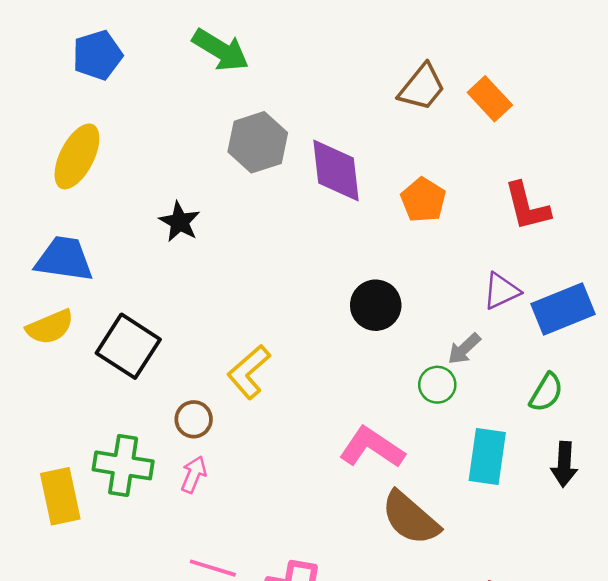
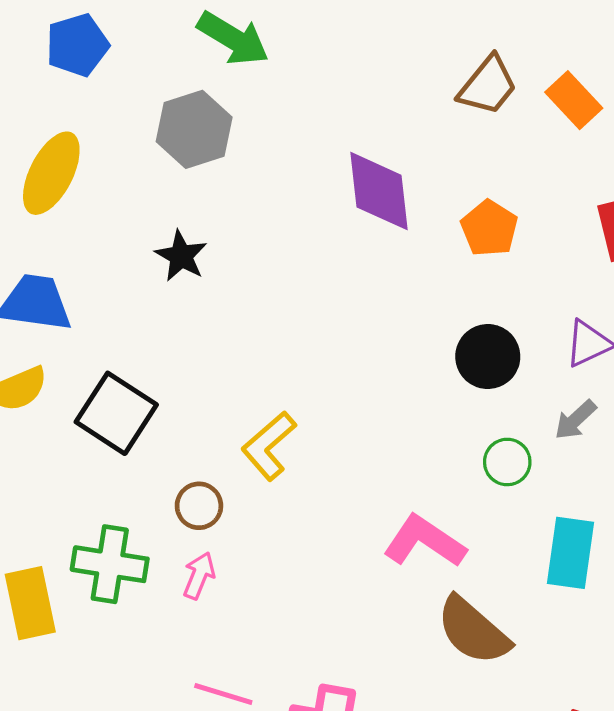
gray hexagon: (258, 142) -> (194, 129), moved
black circle: (376, 305) -> (488, 357), moved
gray arrow: (464, 349) -> (575, 420), moved

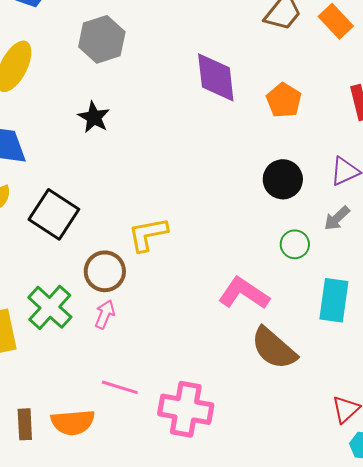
yellow L-shape: (269, 446) -> (148, 234), turned 30
brown circle: (199, 506) -> (105, 271), size x1.4
green cross: (110, 564) -> (50, 307), turned 33

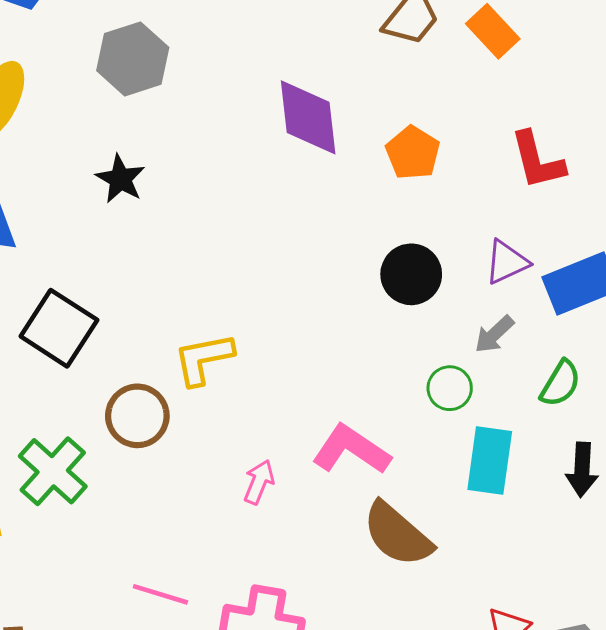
green circle: (295, 244) -> (450, 388), moved
pink arrow: (105, 314) -> (259, 482), moved

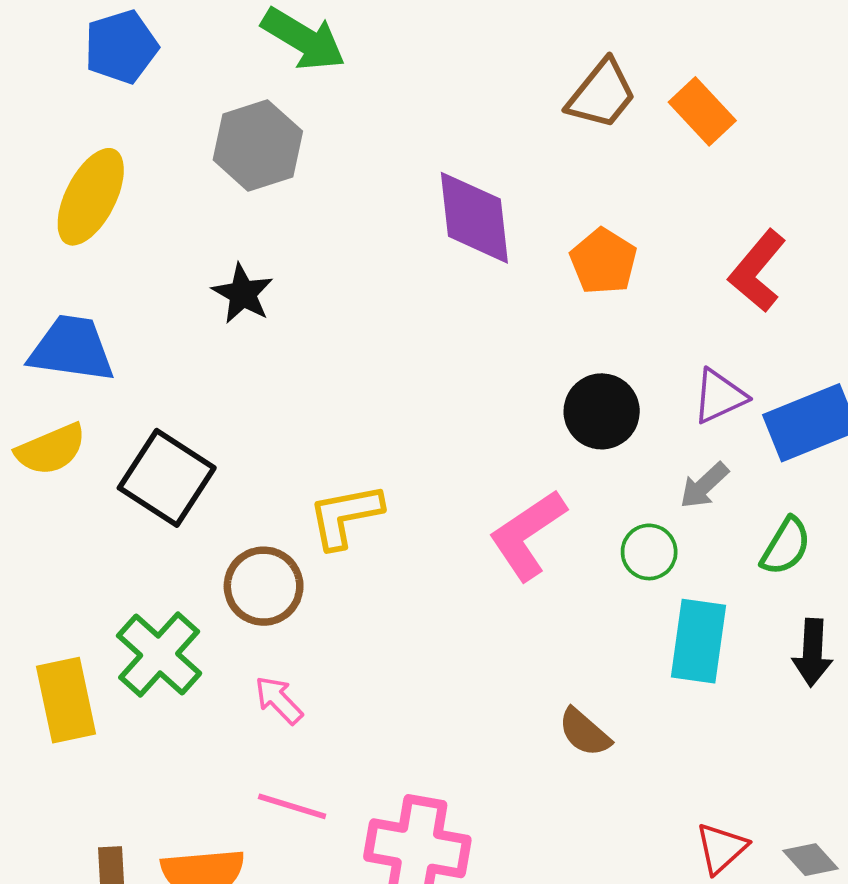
red L-shape: (537, 160) -> (757, 271), turned 54
pink L-shape: (351, 450) -> (528, 535), moved, turned -68
pink arrow: (259, 482) -> (279, 700), moved, turned -66
brown semicircle: (397, 534) -> (585, 732), size x0.6

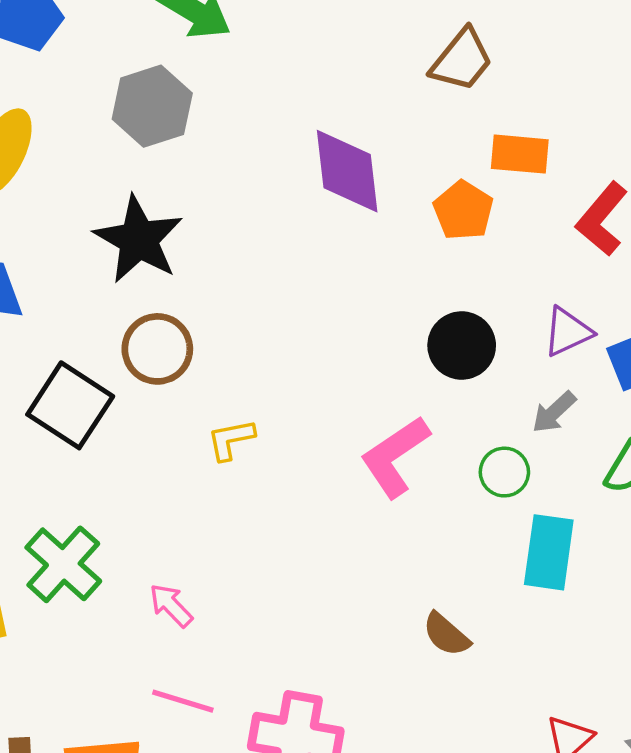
orange rectangle: (702, 111) -> (520, 154), moved, turned -42
black star: (243, 294) -> (139, 240), size x1.6
yellow L-shape: (345, 516) -> (231, 440), size x0.7
brown circle: (264, 586) -> (157, 349), moved

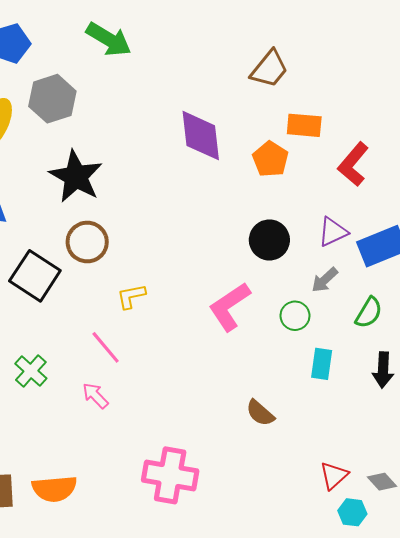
gray hexagon: (152, 106) -> (52, 99), moved
cyan rectangle: (549, 552) -> (322, 364), size x0.7
green cross: (63, 564) -> (31, 371), size x0.7
pink line: (183, 701) -> (106, 347), moved, turned 33

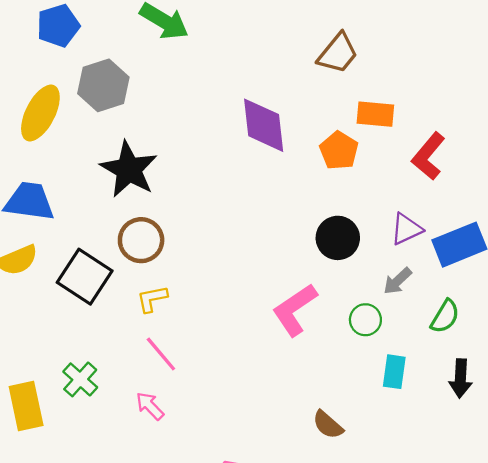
yellow L-shape: (131, 296) -> (152, 299), moved

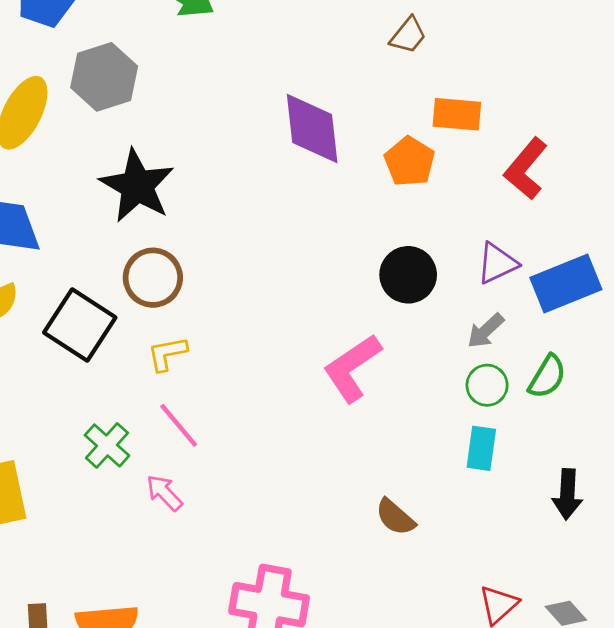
brown trapezoid: (338, 53) -> (408, 35), size x0.7
green circle: (365, 320) -> (487, 385), moved
black arrow: (461, 378) -> (567, 494), moved
green cross: (80, 379) -> (107, 445), moved

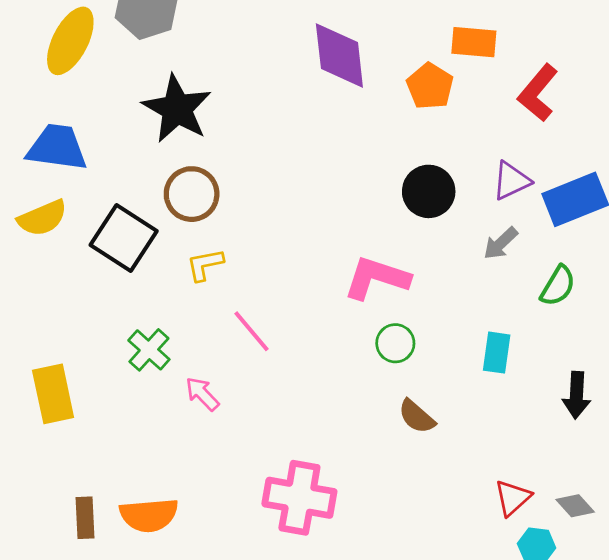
pink L-shape: (352, 368) -> (377, 278), turned 52
green circle: (487, 385) -> (395, 343), moved
pink line: (179, 425) -> (251, 331), moved

